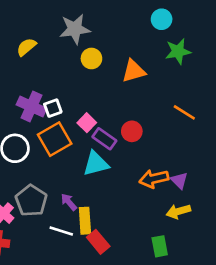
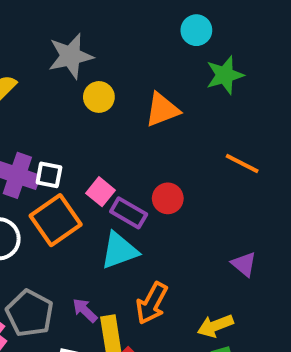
white square: (53, 108) -> (49, 175), turned 36
orange arrow: (154, 179) -> (152, 303), moved, turned -44
yellow arrow: (178, 211) -> (215, 326), moved

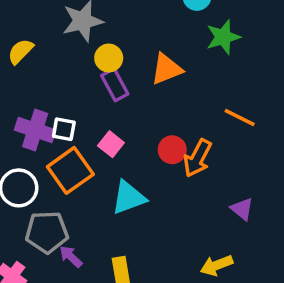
purple rectangle: (129, 213) -> (115, 85), moved, turned 32
orange arrow: (152, 303) -> (198, 158), moved
purple arrow: (85, 310) -> (71, 257), moved
gray pentagon: (30, 313) -> (47, 232), moved, turned -30

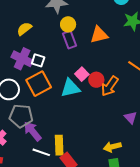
yellow semicircle: (21, 51) -> (24, 29), moved
pink square: (111, 144) -> (82, 74), moved
cyan triangle: (129, 198) -> (70, 88), moved
purple arrow: (71, 257) -> (32, 131), size x1.5

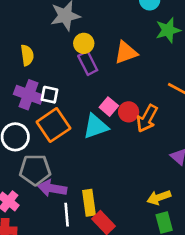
yellow semicircle: (24, 29) -> (27, 55), turned 126
purple arrow: (32, 131) -> (52, 188), turned -35
white line: (41, 152) -> (67, 215), turned 72

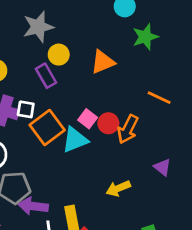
purple rectangle: (88, 63) -> (46, 76), moved
orange square: (53, 125) -> (47, 128), moved
yellow arrow: (159, 197) -> (118, 188), moved

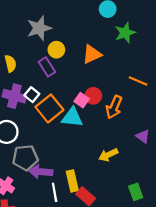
white square: (26, 109) -> (32, 95), turned 32
red circle: (108, 123) -> (93, 96), moved
cyan triangle: (75, 140) -> (72, 117), turned 30

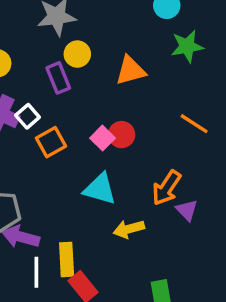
orange arrow: (114, 107) -> (166, 188), moved
orange square: (49, 108) -> (51, 142), size x0.7
cyan triangle: (72, 117) -> (100, 189), moved

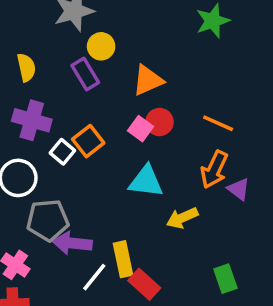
orange triangle: (130, 71) -> (148, 80), moved
white square: (28, 116) -> (62, 152), moved
orange line: (194, 124) -> (218, 123), moved
white line: (36, 272) -> (94, 277), turned 48

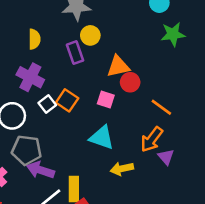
red circle: (160, 122) -> (130, 82), moved
pink square: (140, 129) -> (106, 99), turned -30
orange square: (88, 141) -> (67, 100), turned -30

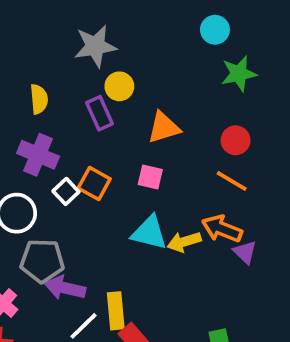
red circle: (130, 82) -> (236, 140), moved
orange arrow: (152, 139) -> (222, 229), turned 80
yellow arrow: (122, 169) -> (184, 242), moved

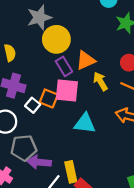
yellow circle: (119, 86) -> (56, 39), size x1.6
purple rectangle: (99, 113) -> (64, 66), moved
pink square: (150, 177) -> (67, 90), moved, size x1.6
yellow arrow: (184, 242) -> (100, 81), moved, turned 84

